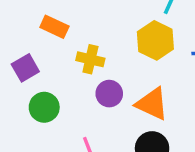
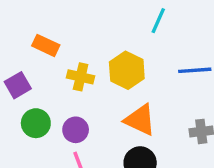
yellow hexagon: (155, 40) -> (127, 70), moved
purple circle: (109, 94) -> (76, 130), moved

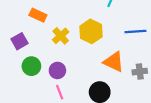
yellow cross: (81, 77) -> (61, 36), turned 35
orange triangle: (140, 120) -> (114, 62), moved

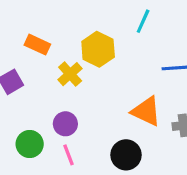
yellow hexagon: (91, 31) -> (98, 49), moved
green circle: (31, 66) -> (30, 144), moved

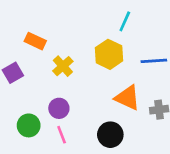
yellow hexagon: (98, 49) -> (109, 54), moved

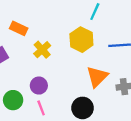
orange triangle: (127, 98) -> (97, 77), turned 50

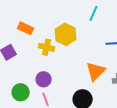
yellow hexagon: (81, 40) -> (66, 34), moved
yellow cross: (42, 50) -> (47, 47), turned -35

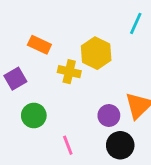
purple circle: (44, 79) -> (109, 115), moved
green circle: (21, 92) -> (34, 115), moved

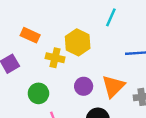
green circle: (34, 115) -> (38, 93), moved
purple circle: (109, 115) -> (84, 86), moved

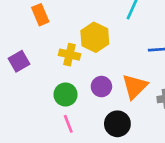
orange rectangle: (30, 35) -> (40, 15), moved, turned 42
green circle: (38, 93) -> (66, 95), moved

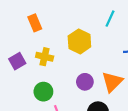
yellow cross: (70, 55) -> (45, 57), moved
green circle: (66, 95) -> (43, 92), moved

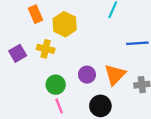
yellow hexagon: (79, 41) -> (65, 24), moved
green circle: (43, 92) -> (56, 85), moved

